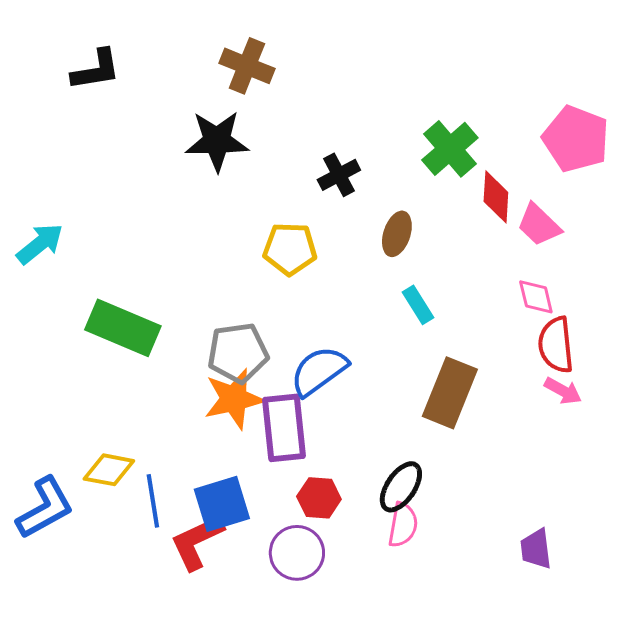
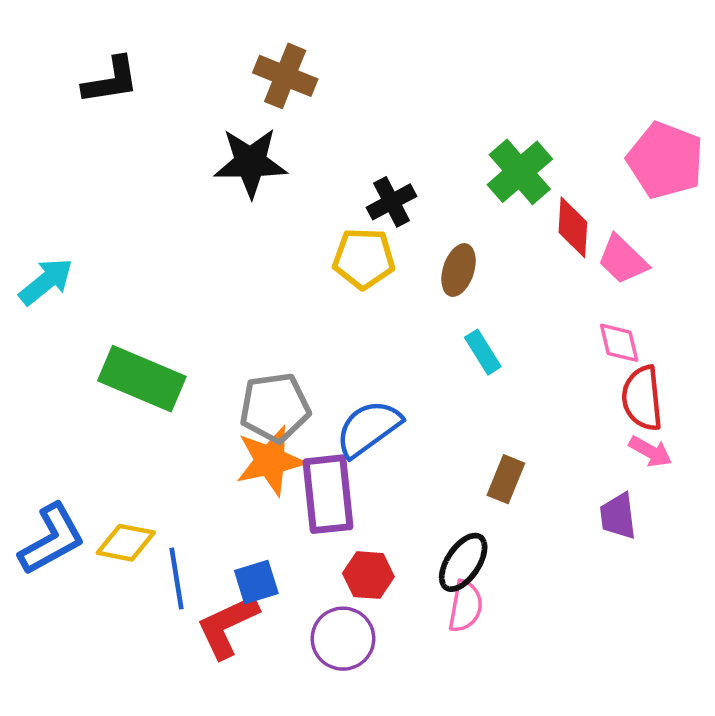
yellow pentagon: (290, 249) -> (364, 258), moved
brown rectangle: (450, 393) -> (506, 479), moved, size x0.6
blue square: (222, 504) -> (256, 582), size x0.7
blue L-shape: (45, 508) -> (52, 539), moved
purple trapezoid: (536, 549) -> (618, 516), moved

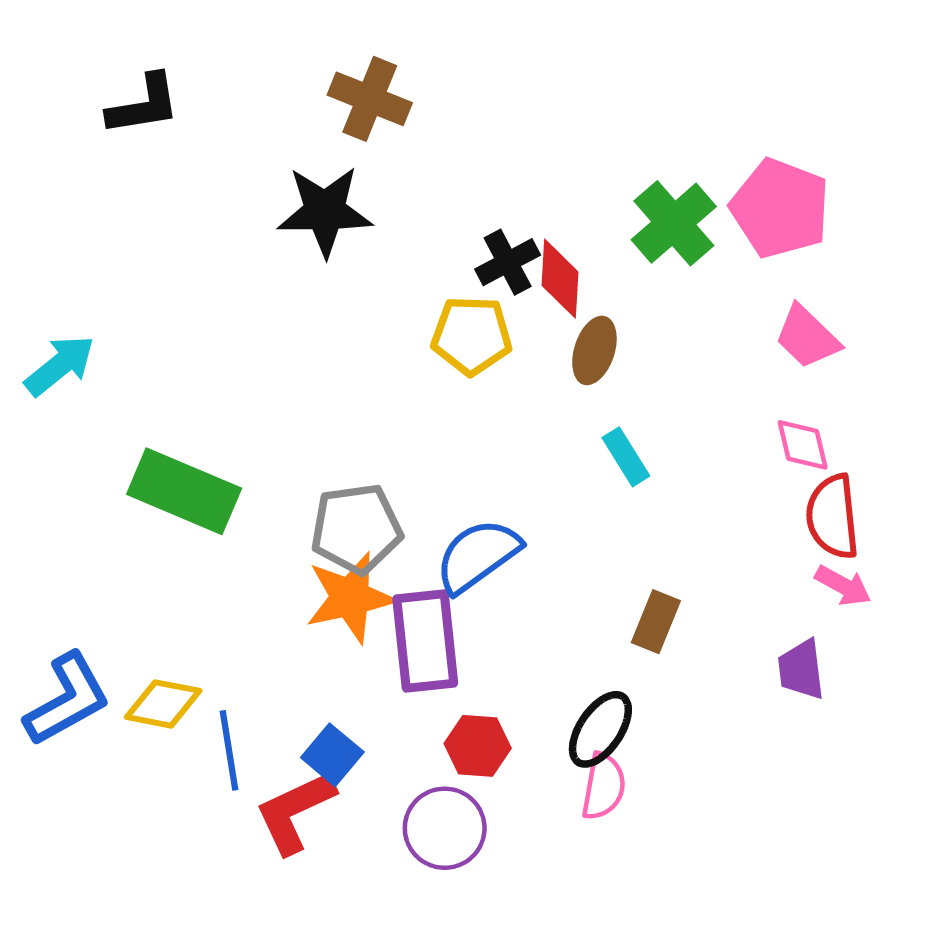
pink pentagon: (665, 160) -> (780, 208), moved
red diamond: (573, 227) -> (560, 279), moved
blue square: (256, 582) -> (332, 755), turned -33

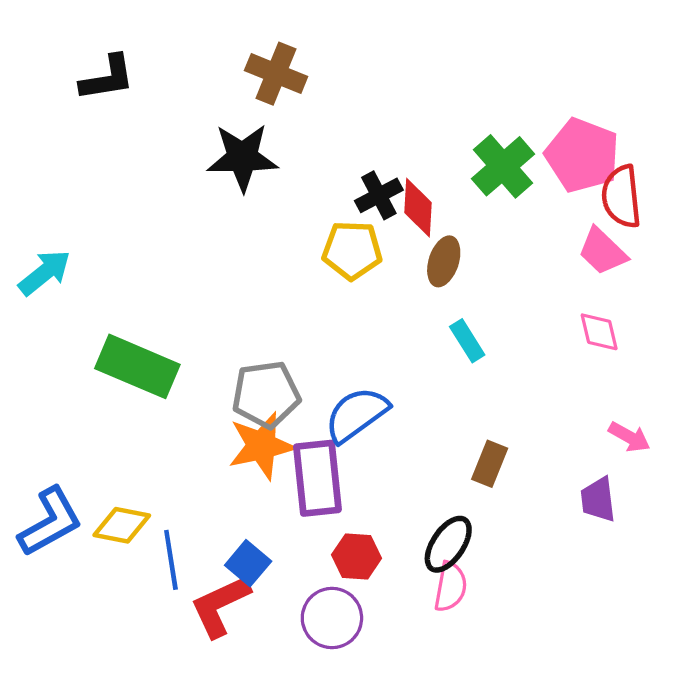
red semicircle: (833, 517) -> (621, 197), moved

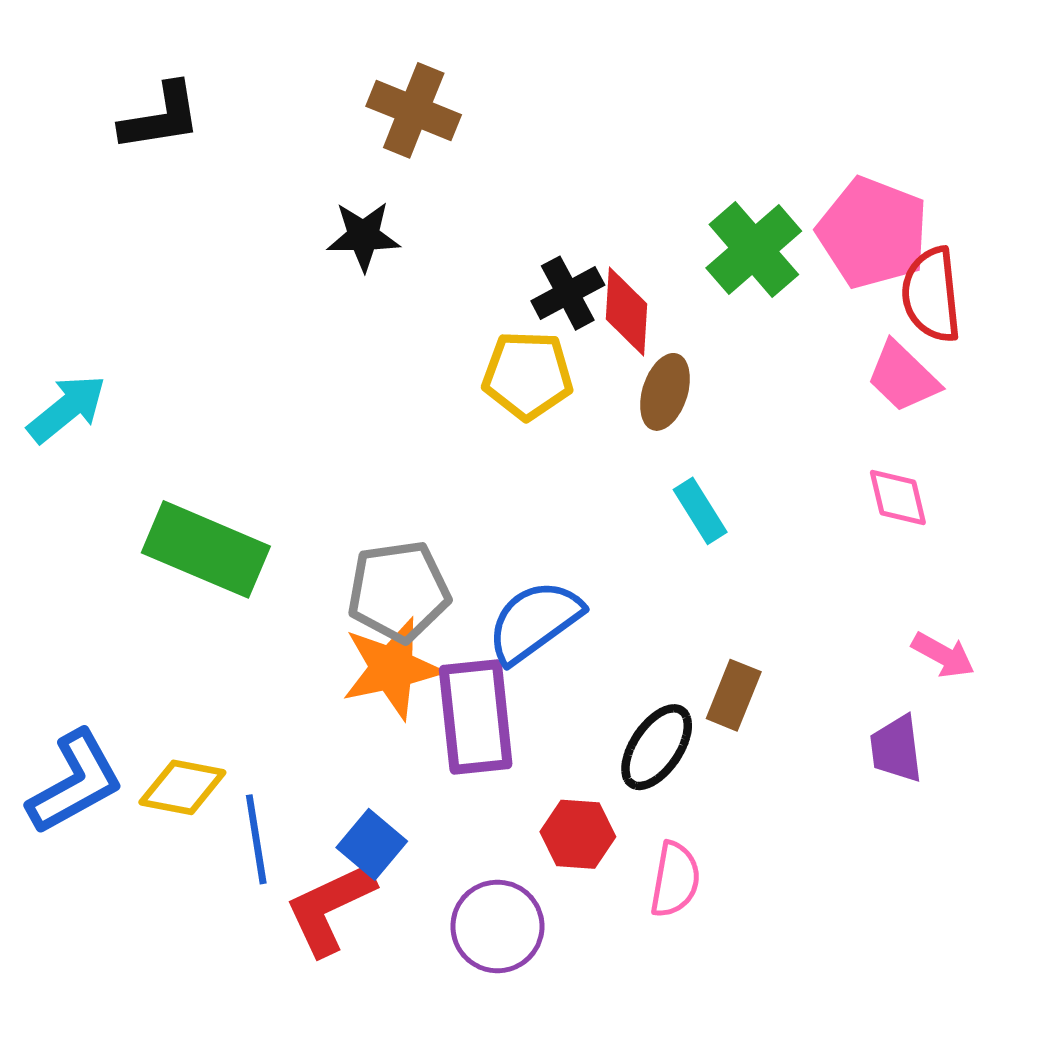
black star: (243, 157) -> (363, 236), size x0.7
black ellipse: (448, 544) -> (657, 747), moved
red hexagon: (357, 557) -> (578, 834), moved

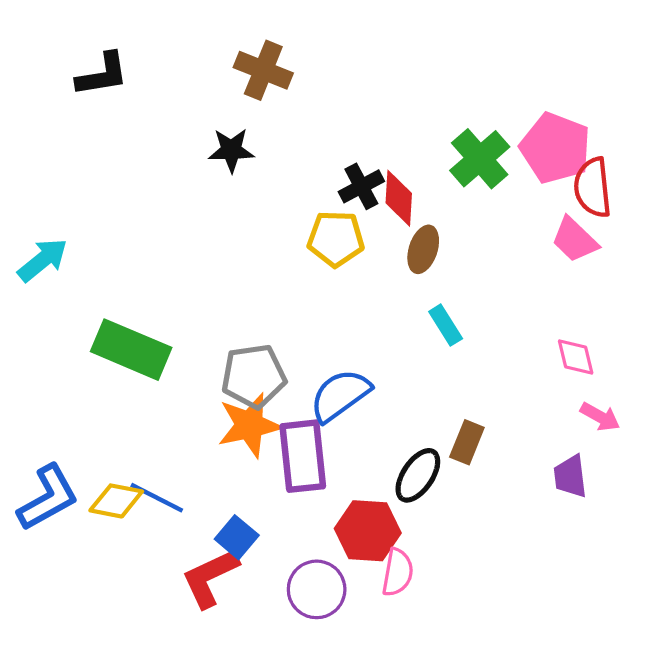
pink diamond: (898, 497) -> (576, 357), moved
red hexagon: (578, 834) -> (368, 531), size x1.4
blue line: (256, 839) -> (157, 498), moved, turned -54
pink semicircle: (675, 880) -> (398, 572), moved

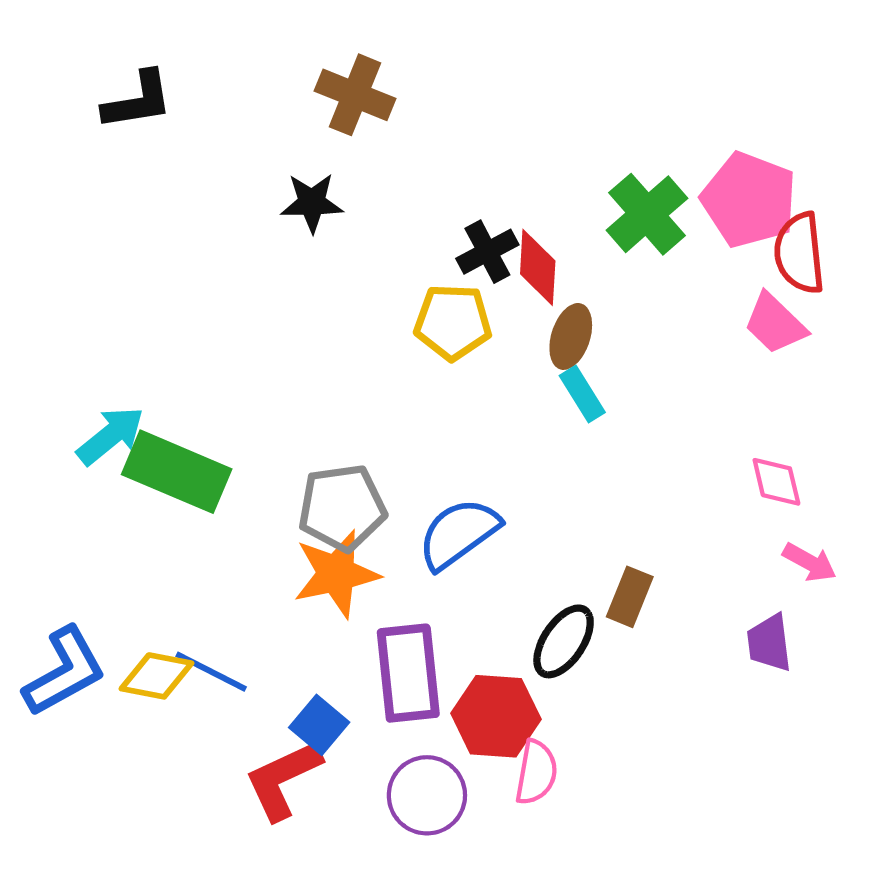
cyan arrow: (43, 260) -> (110, 436), moved
cyan rectangle: (446, 325) -> (582, 394), moved
purple rectangle: (303, 456) -> (408, 673), moved

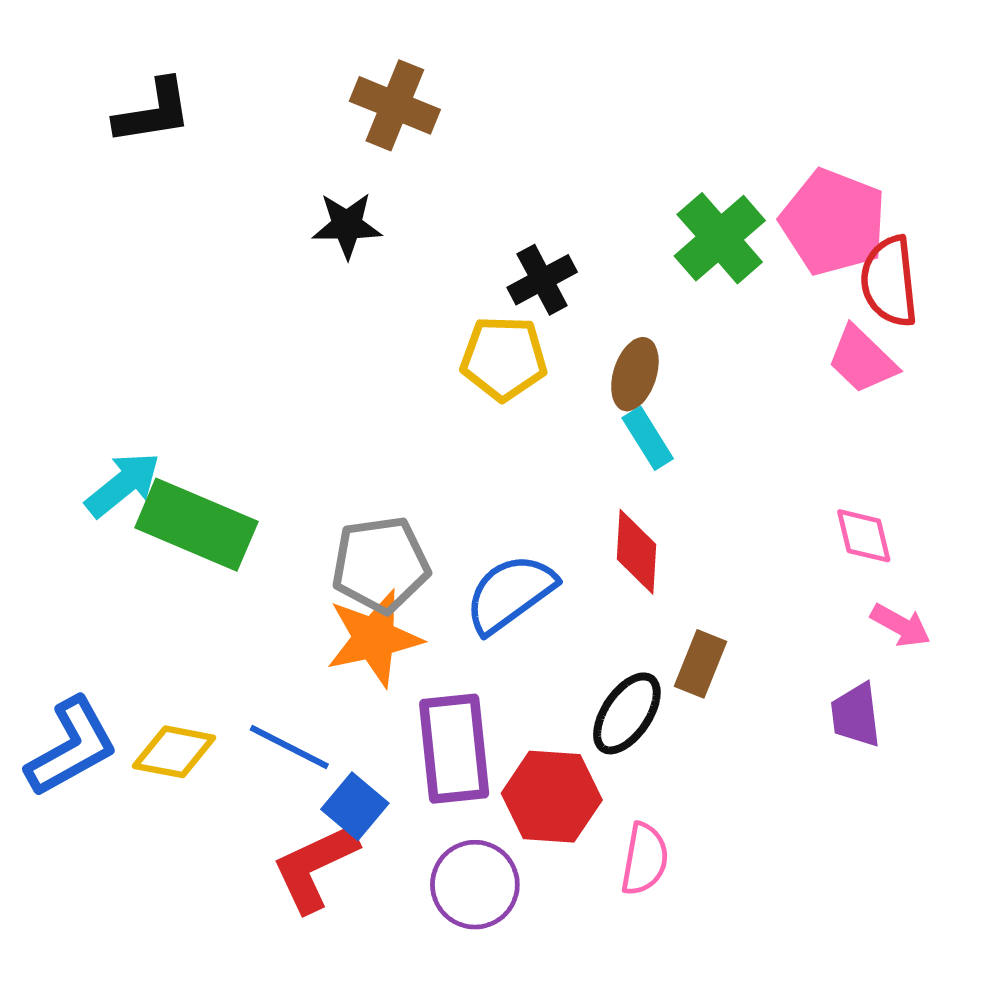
red diamond: (538, 267) -> (637, 552), moved
blue line: (211, 672) -> (289, 747), moved
pink semicircle: (536, 772) -> (645, 859), moved

